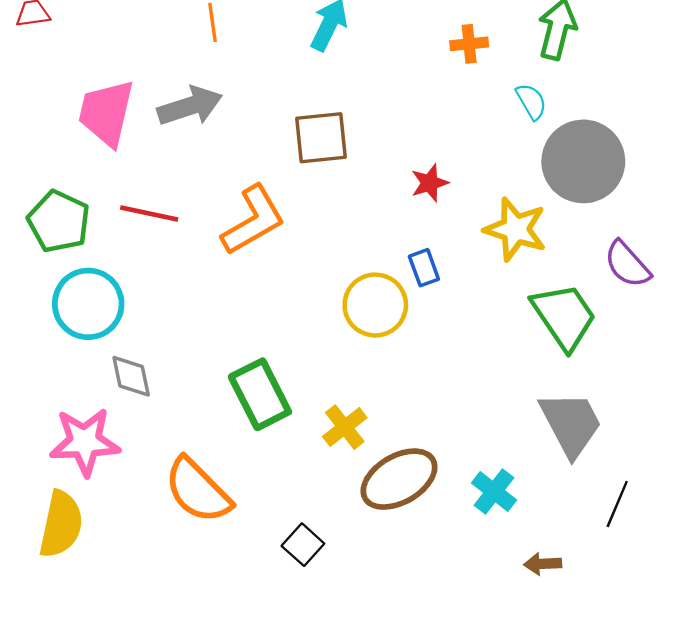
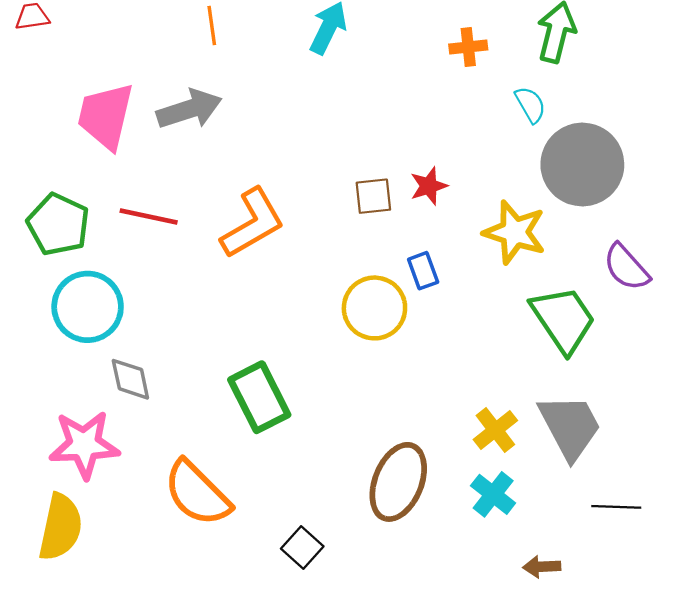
brown square: (321, 138) -> (373, 196), moved, size x0.7
yellow cross: (345, 427) -> (495, 430), moved
brown ellipse: (399, 479) -> (398, 482), turned -38
black line: (617, 504) -> (616, 507), turned 69

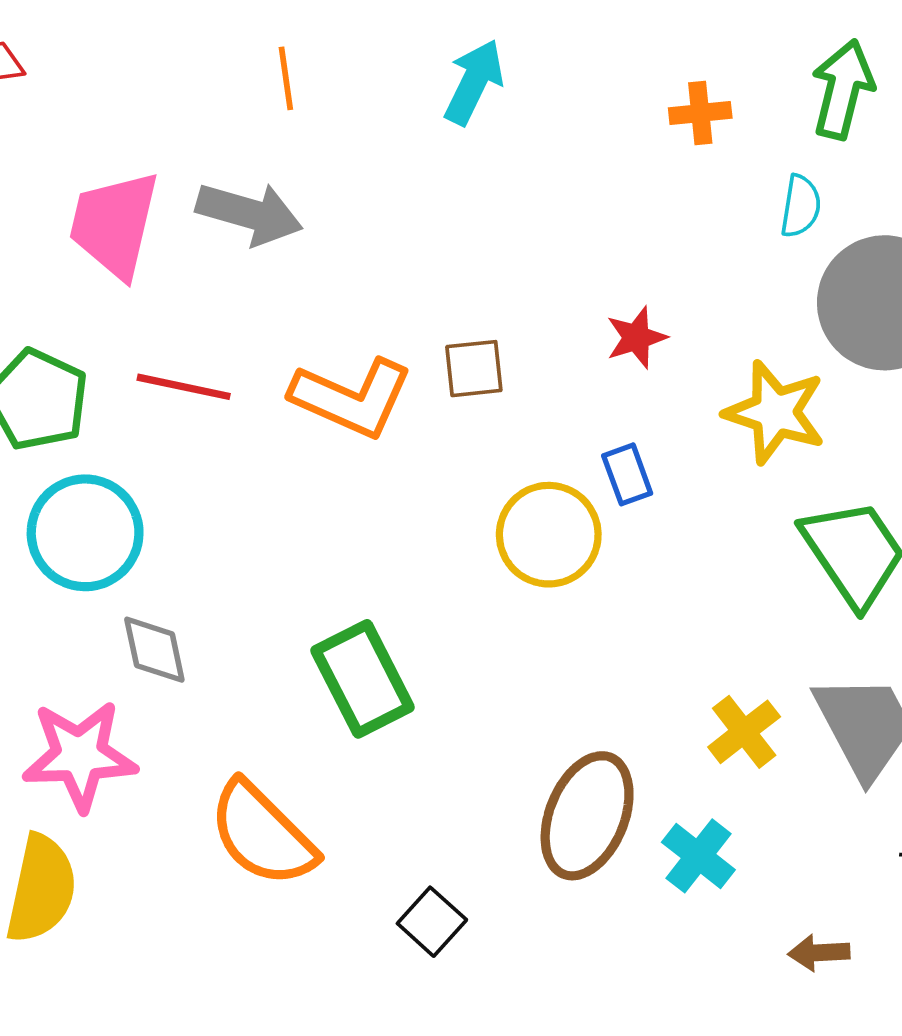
cyan semicircle: (530, 105) -> (801, 206), turned 39
gray arrow: (189, 109) -> (249, 213), turned 34
brown square: (373, 196) -> (474, 369), moved
orange L-shape: (252, 223) -> (352, 398), turned 54
cyan cross: (493, 494) -> (698, 856), moved

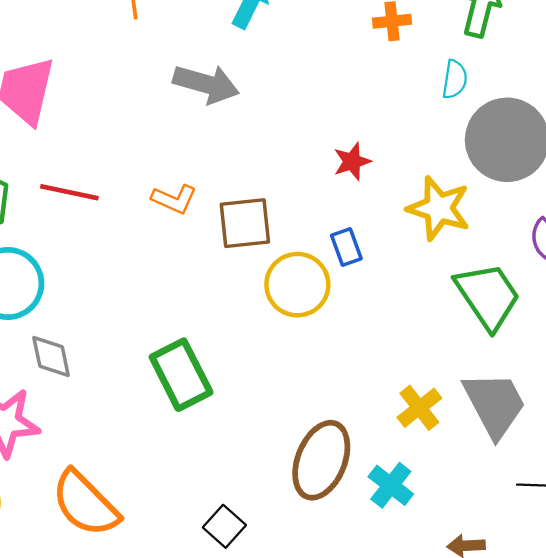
gray arrow: (249, 213) -> (206, 84), moved
brown square: (474, 369) -> (245, 223), moved, size x1.4
orange L-shape: (352, 398) -> (174, 199), size x0.6
orange semicircle: (262, 834) -> (85, 504), moved

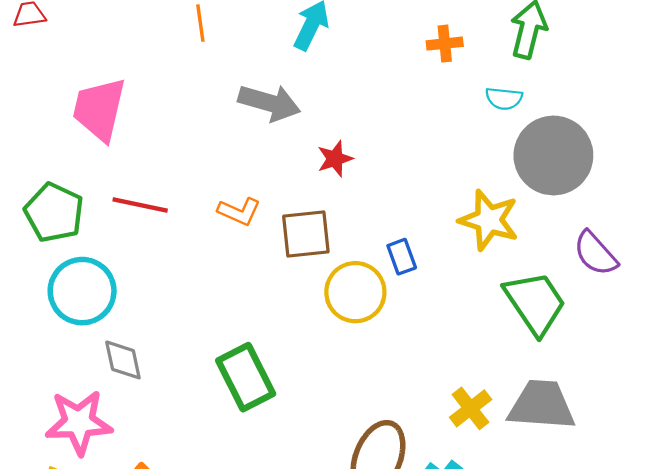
cyan semicircle: (455, 79) -> (504, 98), turned 87
red star: (352, 161) -> (335, 159), moved
gray trapezoid: (495, 404) -> (542, 405), turned -58

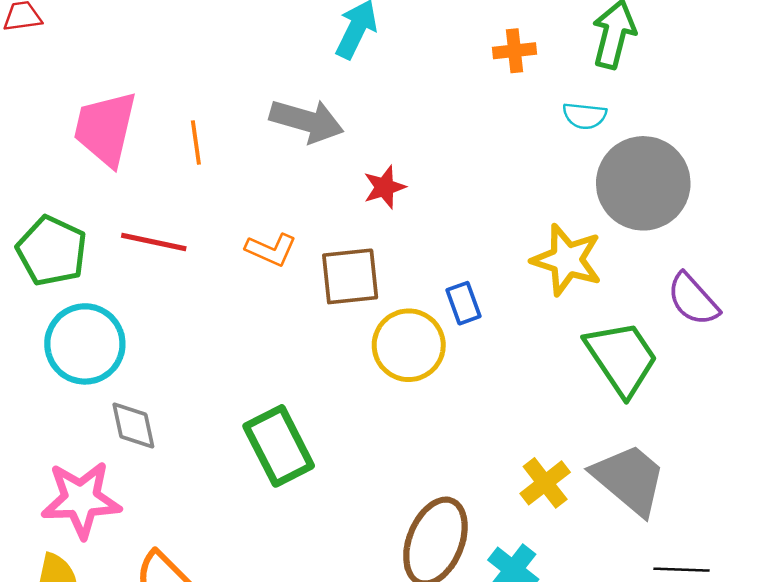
orange line: (200, 23) -> (196, 143), moved
gray trapezoid: (542, 405) -> (629, 479), turned 36

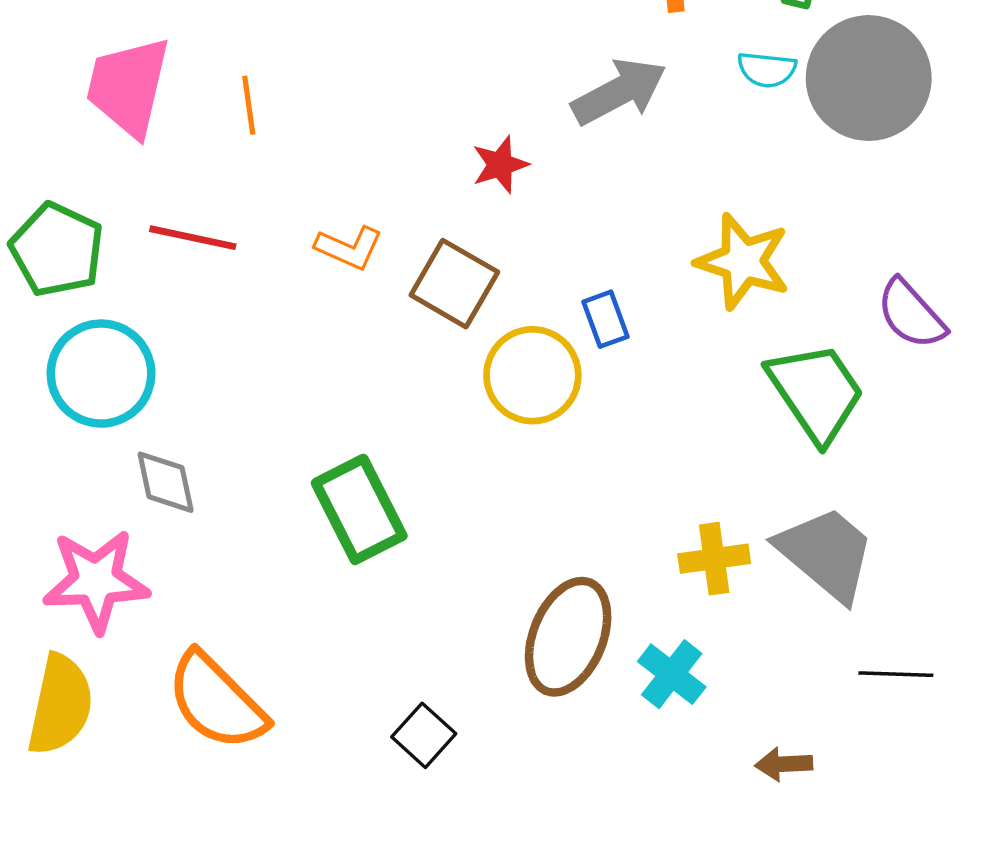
gray arrow: (307, 121) -> (619, 92), moved, turned -44
gray circle: (643, 183) -> (869, 78), moved
brown square: (350, 276) -> (454, 284), turned 36
yellow cross: (545, 483) -> (714, 559), turned 30

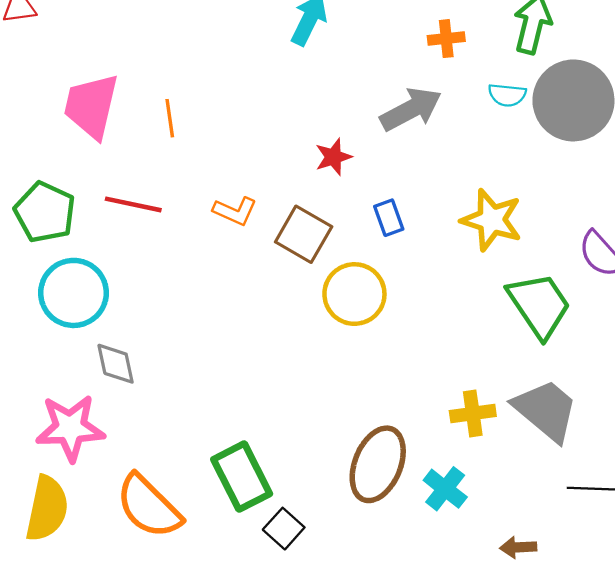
blue rectangle: (605, 319) -> (389, 218), moved
green rectangle: (359, 509) -> (242, 477), moved

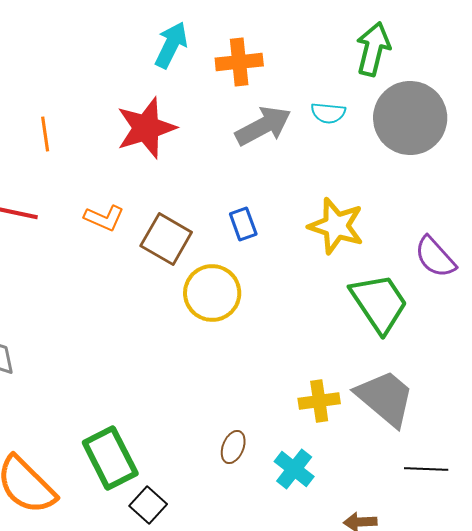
orange cross: (446, 39) -> (239, 62), moved, size x1.4
cyan semicircle: (507, 95) -> (328, 113), moved
red star: (333, 157) -> (146, 128), moved, size x1.8
brown ellipse: (378, 464) -> (233, 447), size x0.5

